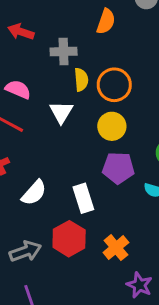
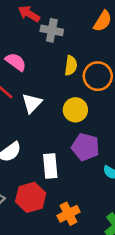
gray cross: (64, 52) -> (52, 30), moved
white triangle: (61, 112) -> (32, 103), moved
yellow circle: (112, 126) -> (75, 110), moved

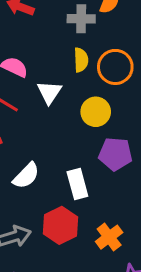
gray cross: (52, 30) -> (81, 19), moved
white triangle: (32, 103) -> (49, 92), moved

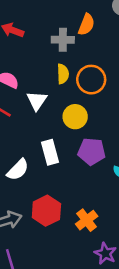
white rectangle: (77, 184) -> (50, 152), moved

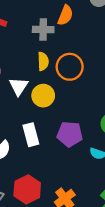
yellow circle: (75, 117) -> (43, 96), moved

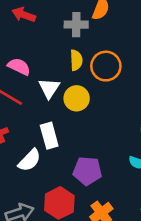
purple pentagon: (70, 134) -> (87, 171), moved
white rectangle: (31, 135) -> (49, 136), moved

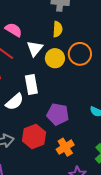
orange circle: (106, 66) -> (80, 54), moved

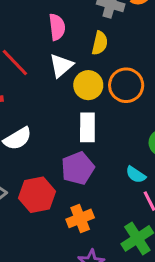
pink semicircle: (14, 30) -> (57, 27), moved, turned 42
white rectangle: (31, 85) -> (87, 127), moved
purple pentagon: (58, 114) -> (78, 168), turned 30

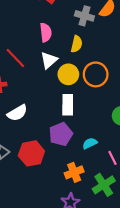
cyan semicircle: (136, 175) -> (90, 143), moved, turned 120
orange cross: (80, 218) -> (74, 172), moved

